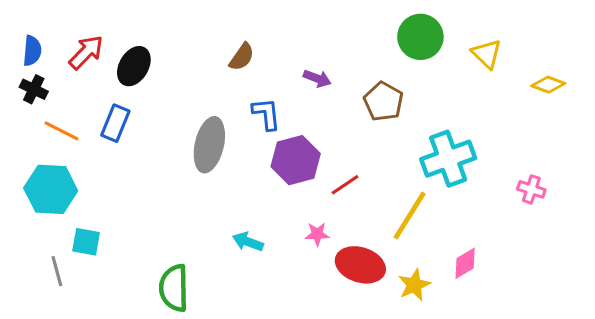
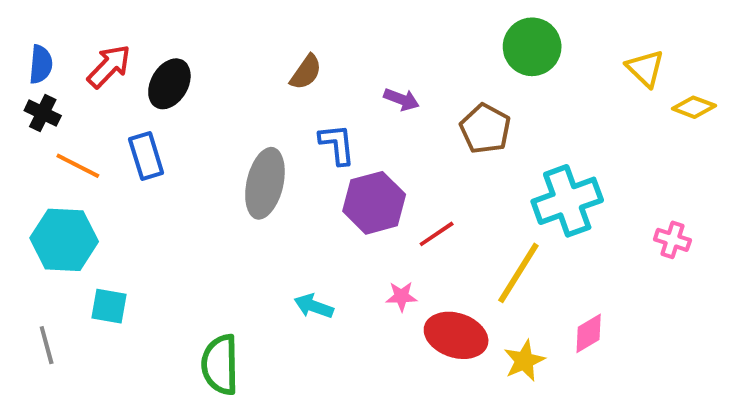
yellow triangle: (487, 54) -> (645, 68), moved
blue rectangle: (115, 123) -> (146, 156), turned -39
gray line: (57, 271) -> (47, 345), moved

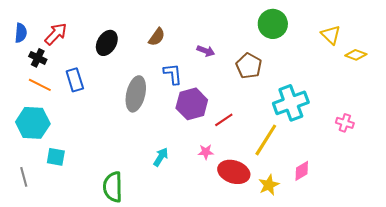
black ellipse: (169, 84) -> (107, 43), moved
black cross: (43, 113) -> (38, 58), moved
cyan arrow: (314, 306) -> (161, 157), turned 102

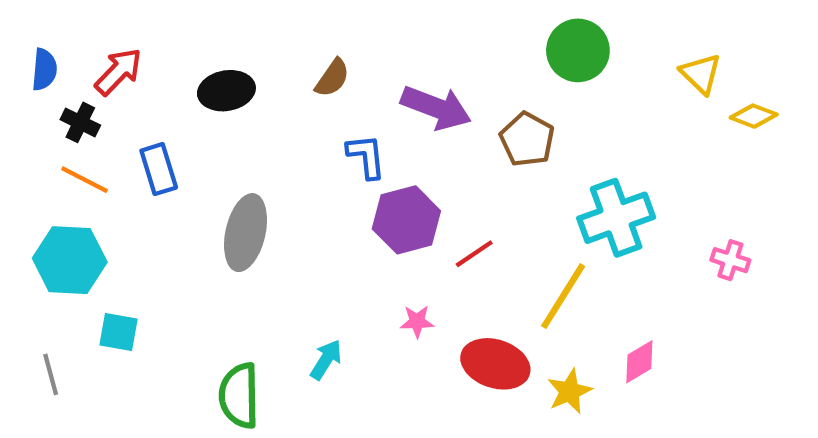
black ellipse: (107, 43) -> (226, 91), turned 50
purple arrow: (206, 51) -> (436, 108), size x1.8
gray ellipse: (136, 94) -> (246, 233), moved
pink star: (206, 152) -> (417, 321), moved
cyan arrow: (161, 157) -> (326, 360), moved

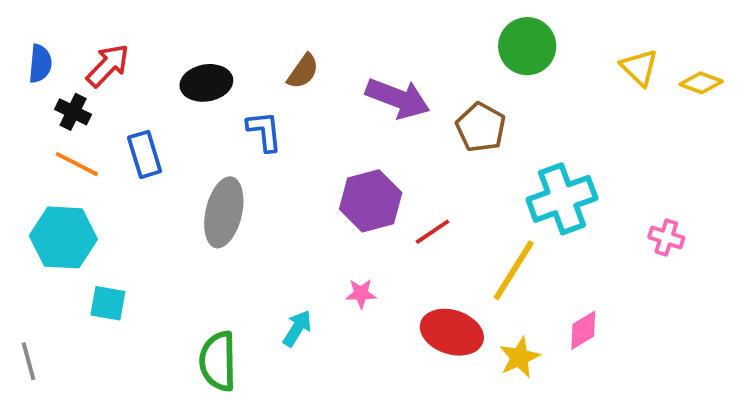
yellow diamond: (754, 116) -> (701, 83), moved
blue L-shape: (366, 156) -> (264, 131), moved
pink star: (417, 321) -> (361, 294), moved
gray line: (51, 374) -> (29, 361), moved

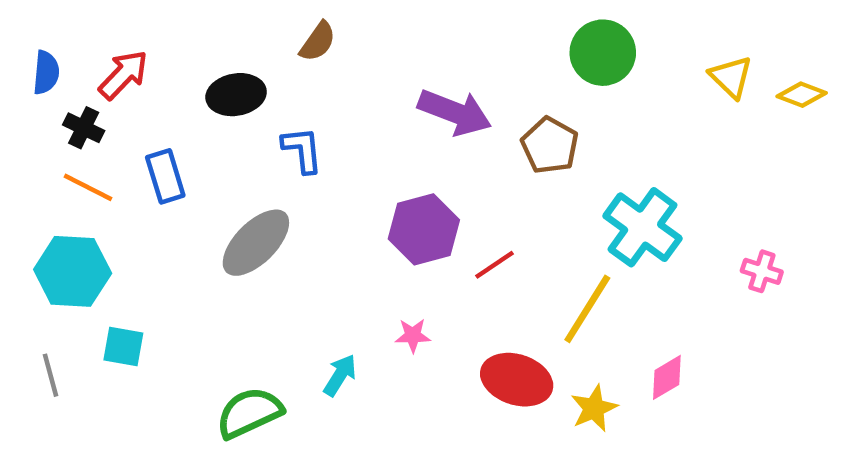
brown semicircle: (303, 71) -> (318, 42), moved
cyan cross: (562, 199) -> (643, 227), turned -34
gray ellipse: (224, 212) -> (256, 243), turned 32
gray line: (29, 361) -> (50, 375), moved
green semicircle: (218, 361) -> (249, 413), turned 66

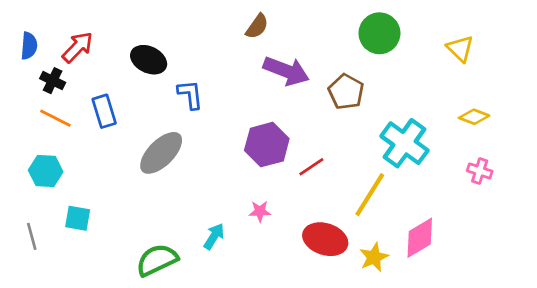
brown semicircle: (318, 42) -> (257, 26), moved
black ellipse: (236, 95) -> (149, 60), turned 36
yellow diamond: (802, 95) -> (474, 117), moved
cyan hexagon: (73, 271) -> (46, 171), size x0.7
pink diamond: (667, 377) -> (420, 238), size x1.4

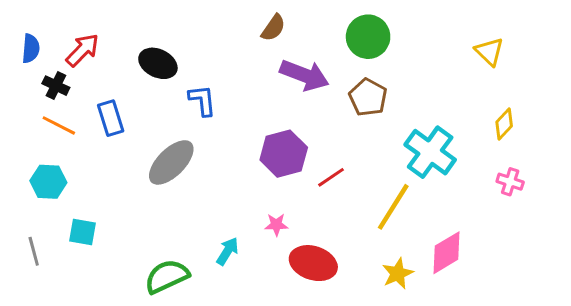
green circle: (379, 33) -> (368, 37), moved
yellow diamond: (474, 117) -> (504, 124), turned -68
red ellipse: (325, 239) -> (313, 263), moved

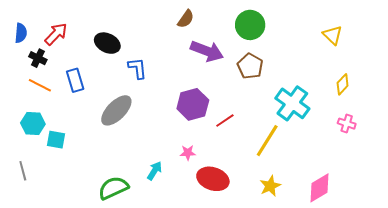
cyan square: (82, 232) -> (56, 140), moved
pink diamond: (446, 253) -> (319, 188), moved

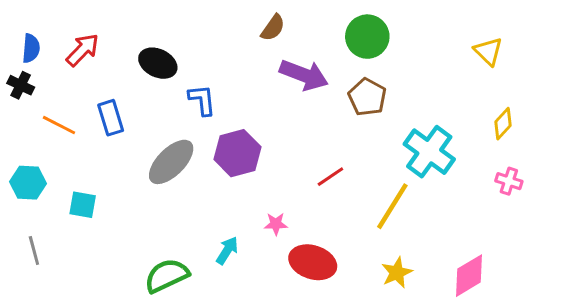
black cross: (38, 58) -> (21, 85), moved
purple hexagon: (193, 104) -> (237, 153), moved
cyan hexagon: (33, 124) -> (28, 183), moved

